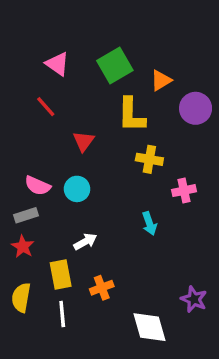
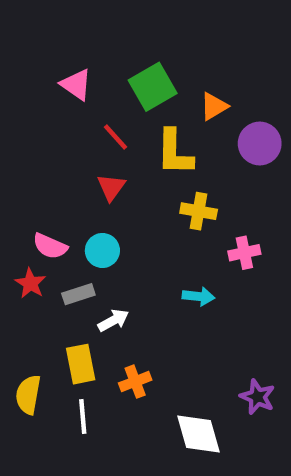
red line: (46, 107) -> (116, 137), moved
gray rectangle: (26, 215) -> (78, 294), moved
cyan arrow: (149, 223) -> (199, 296), turned -65
red star: (23, 247) -> (30, 283), moved

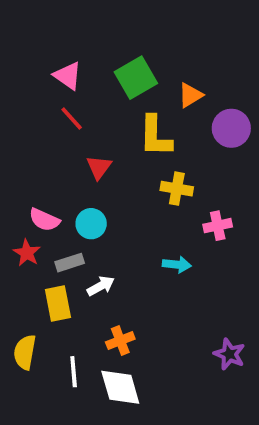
red line: (116, 137) -> (72, 118), moved
yellow rectangle: (81, 364) -> (58, 304), moved
white diamond: (199, 434) -> (120, 387), moved

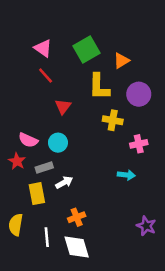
purple circle: (231, 128) -> (139, 94), moved
cyan arrow: (177, 265) -> (126, 175), moved

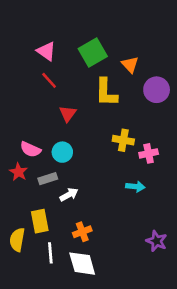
orange triangle: (121, 61) -> (130, 65), turned -42
purple circle: (139, 94) -> (157, 90), moved
yellow cross: (113, 120) -> (123, 140), moved
yellow rectangle: (37, 194) -> (40, 221), moved

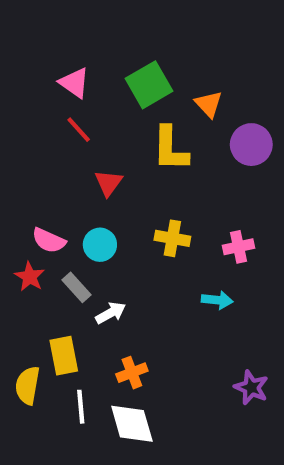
yellow cross: (123, 140) -> (172, 238), moved
gray rectangle: (48, 179) -> (77, 287), turned 66

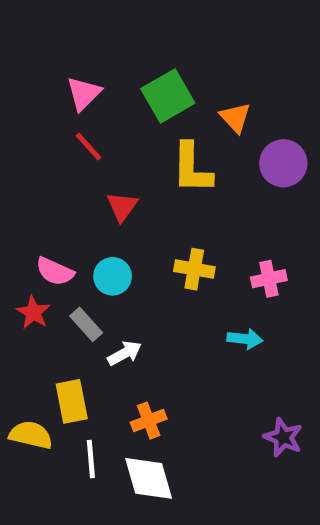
pink triangle: (74, 83) -> (84, 94), turned 40
yellow semicircle: (27, 385) -> (31, 435), turned 93

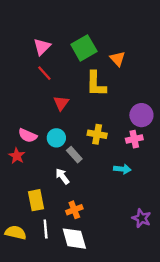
purple circle: (283, 163) -> (141, 115), moved
gray rectangle: (86, 324) -> (74, 155), moved
white arrow: (125, 353) -> (62, 176), turned -98
yellow semicircle: (31, 435) -> (16, 233), moved

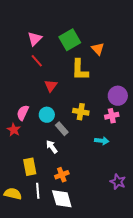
pink semicircle: (28, 135) -> (23, 113), turned 91

